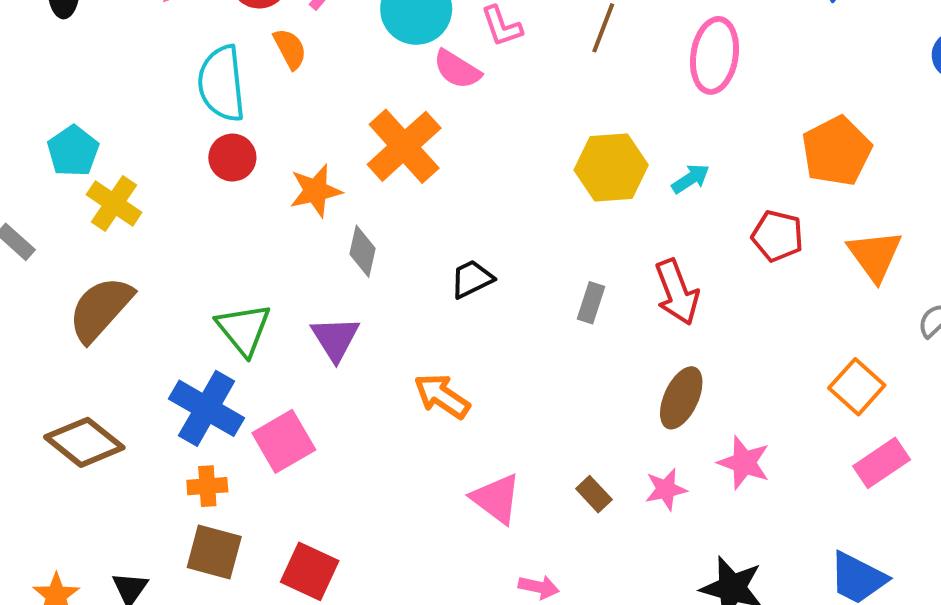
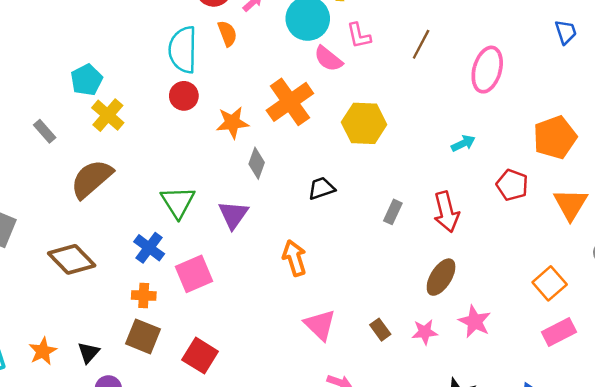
yellow hexagon: (611, 167) -> (364, 123), moved
orange arrow: (442, 396) -> (294, 258), turned 32
blue cross: (207, 408) -> (149, 248), size x0.7

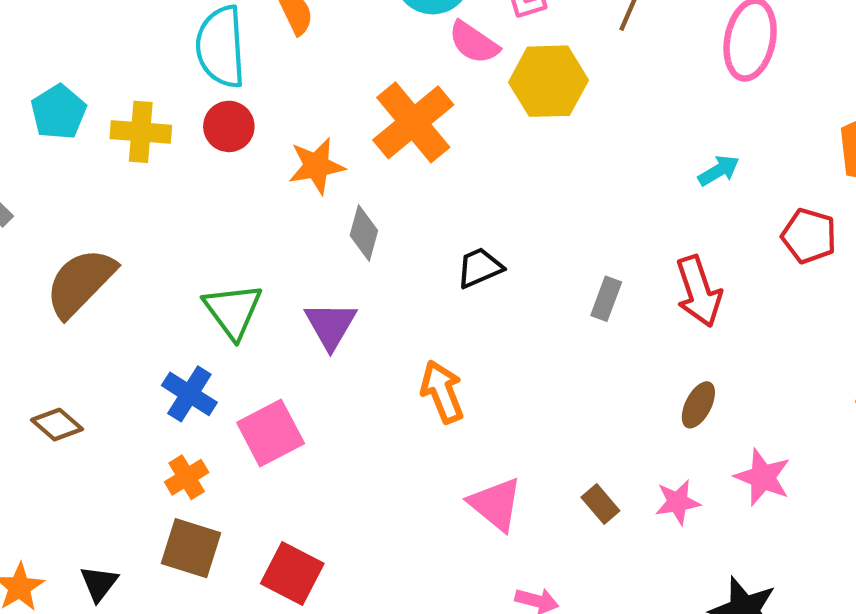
yellow cross: (108, 115) -> (141, 132), moved, turned -32
yellow hexagon: (364, 123) -> (548, 81), moved
brown diamond: (72, 259) -> (57, 425), size x0.6
brown ellipse: (441, 277) -> (698, 405), size x0.7
orange cross: (144, 296) -> (187, 477), turned -30

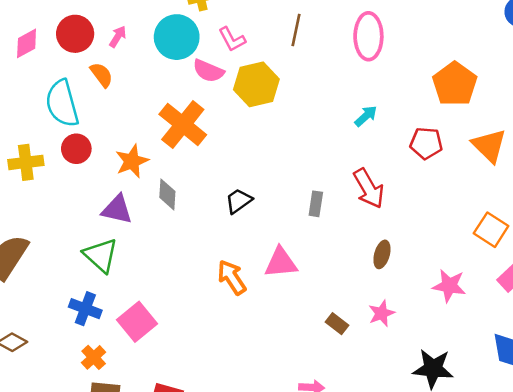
purple triangle: (331, 325) -> (117, 209), moved, turned -36
pink star: (763, 477) -> (449, 286), moved
pink triangle: (495, 504) -> (281, 263), moved, turned -33

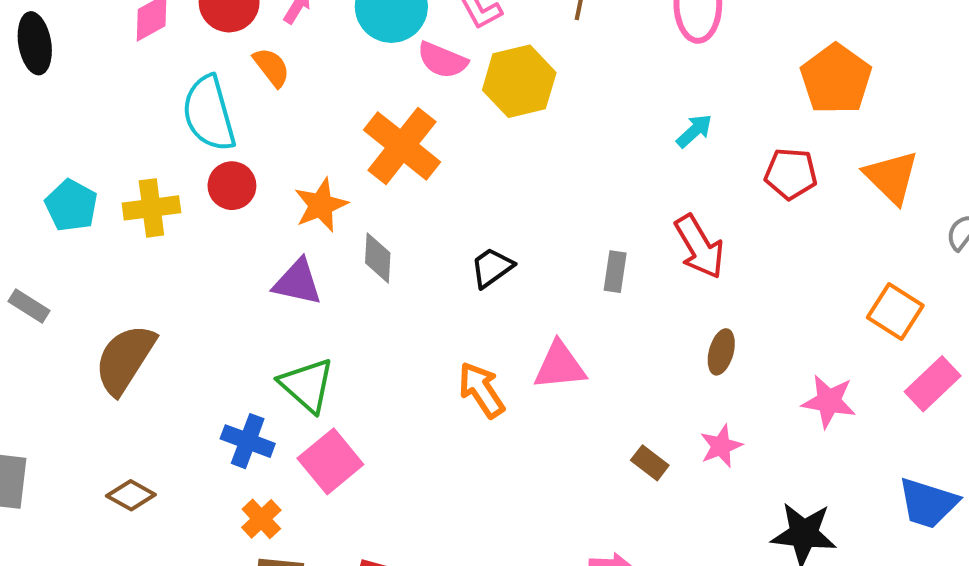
green triangle: (101, 255) -> (307, 385), moved

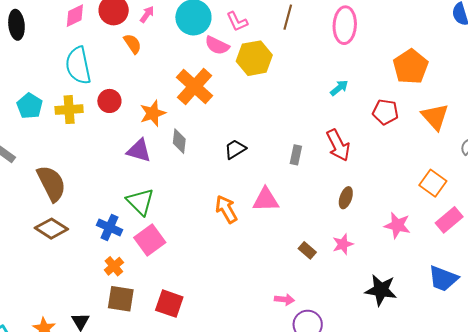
cyan semicircle: (209, 113) -> (78, 66), moved
brown semicircle: (125, 359) -> (51, 183), turned 117
brown diamond: (131, 495) -> (51, 229), moved, size x1.4

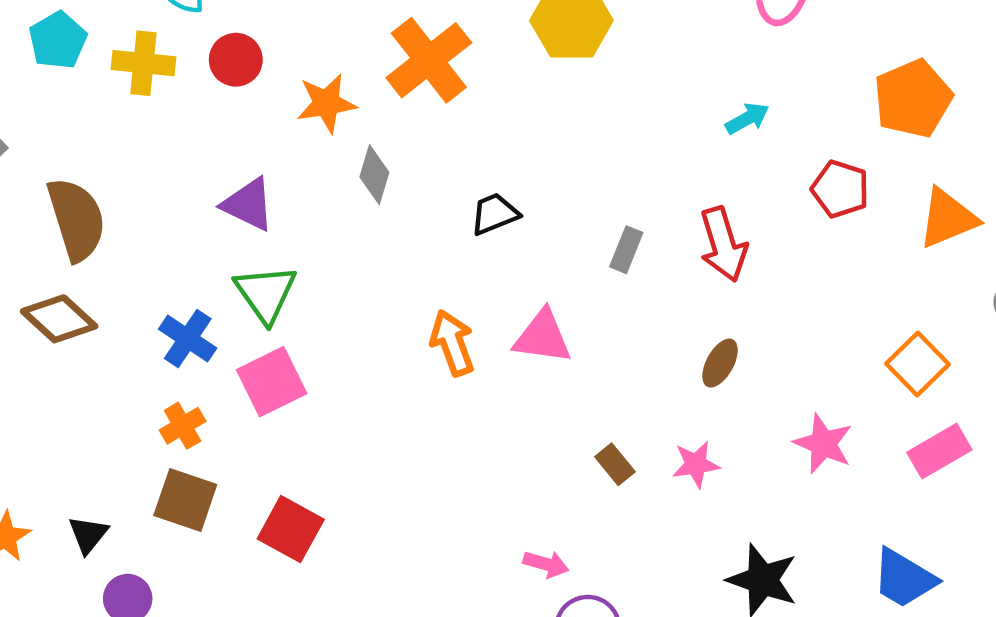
orange triangle: (435, 117) -> (948, 218), turned 40
purple triangle: (139, 151) -> (248, 204), moved

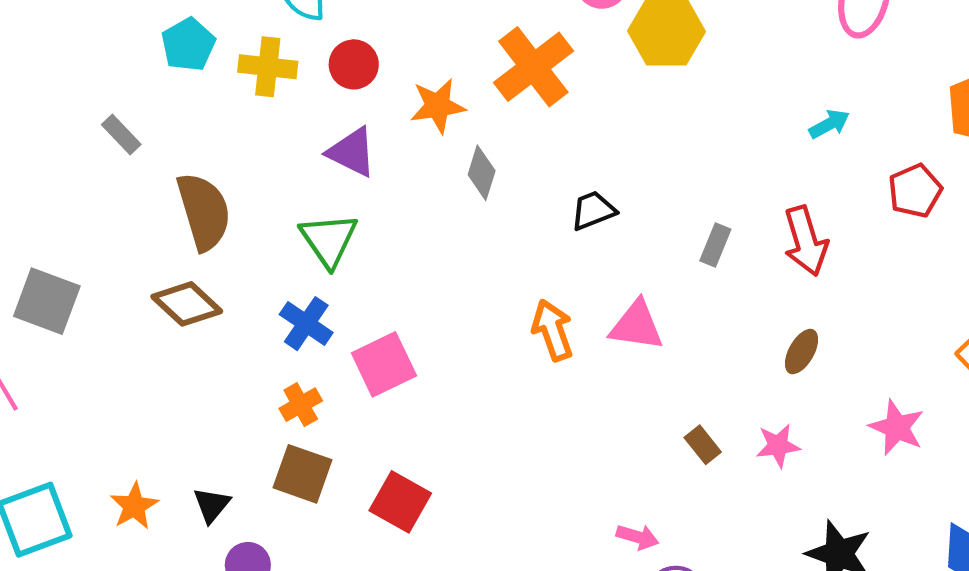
red pentagon: (840, 189) -> (915, 191), turned 30
purple triangle: (248, 204) -> (352, 152), moved
green triangle: (266, 293) -> (329, 240), moved

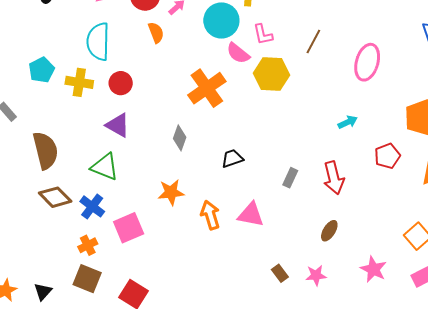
orange star: (438, 106) -> (171, 192), moved
green triangle: (329, 240) -> (105, 167), turned -36
brown diamond: (187, 304) -> (55, 197), moved

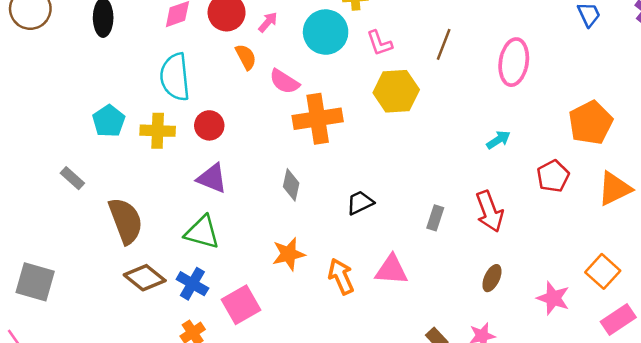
pink semicircle: (238, 53) -> (284, 82), moved
orange cross: (207, 88) -> (318, 119), turned 33
pink star: (373, 269) -> (553, 298), moved

